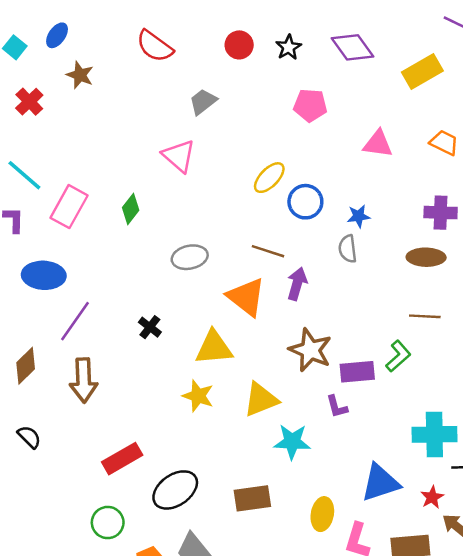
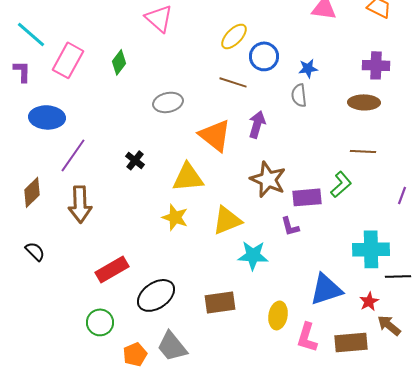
brown line: (268, 251) -> (233, 82), moved

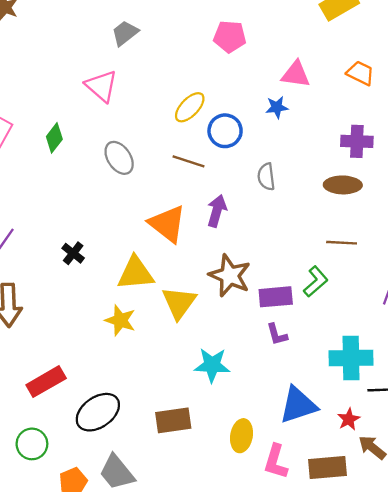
blue star: (308, 68) -> (277, 107), moved
gray ellipse: (168, 102) -> (119, 158), moved, turned 68
yellow triangle: (227, 220) -> (179, 303), moved, turned -32
purple L-shape: (290, 226) -> (277, 334), moved

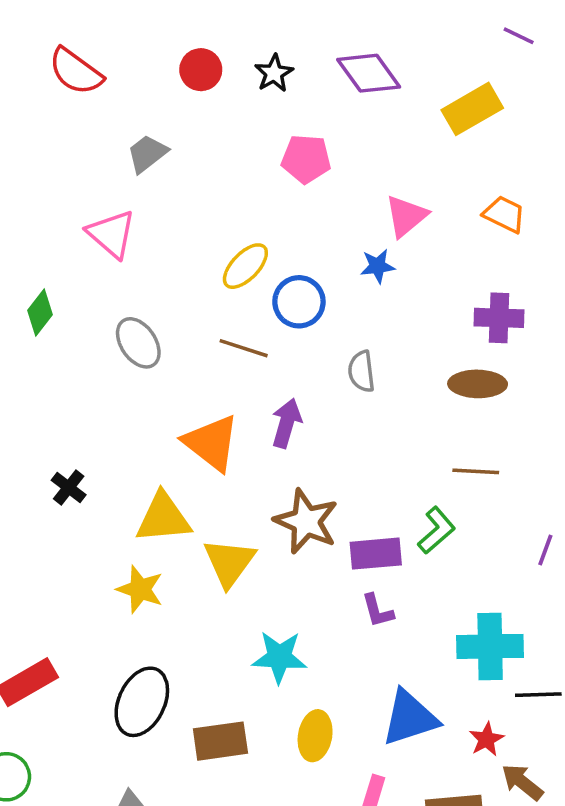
pink triangle: (296, 74) -> (406, 216), turned -48
black ellipse: (98, 412) -> (142, 702), moved, turned -30
yellow ellipse: (242, 436) -> (315, 736), moved

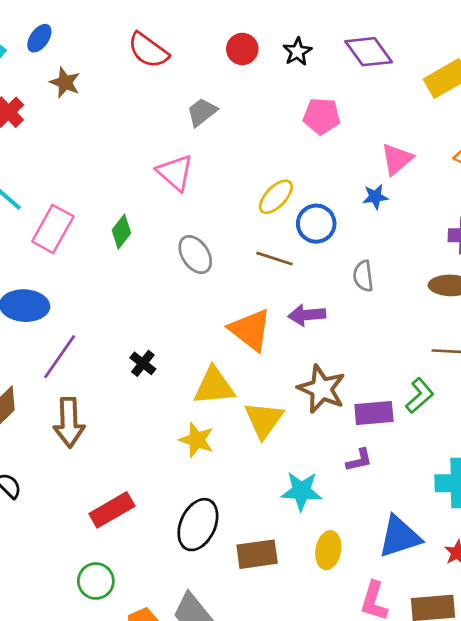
purple arrow: (286, 423) -> (307, 315), turned -111
purple L-shape: (378, 611) -> (359, 460), moved, turned -88

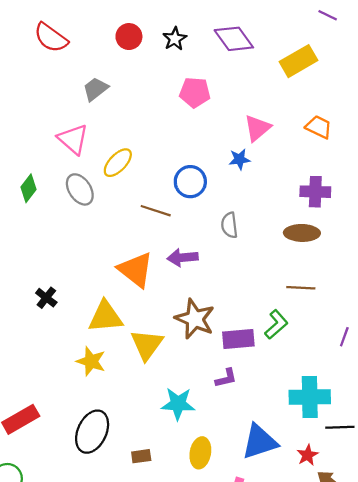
yellow ellipse: (276, 197) -> (118, 163), moved
gray ellipse: (195, 255) -> (80, 189), moved
brown rectangle: (257, 554) -> (141, 456), size x0.6

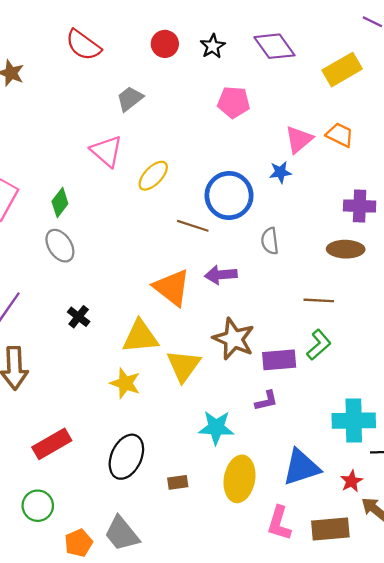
orange trapezoid: (319, 127) -> (340, 135), moved
blue circle: (190, 182) -> (229, 196), size x1.4
gray ellipse: (80, 189) -> (60, 246), moved
brown line: (301, 288) -> (319, 300), moved
yellow ellipse: (200, 453) -> (239, 479), size x1.4

